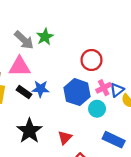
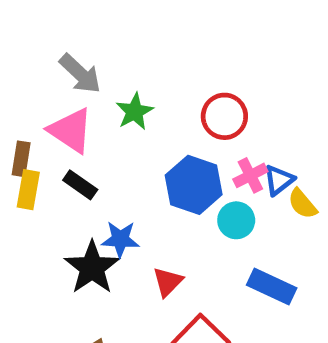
green star: (45, 37) -> (135, 112), moved
pink triangle: (19, 67) -> (71, 130), turned 35
blue star: (41, 89) -> (120, 239), moved

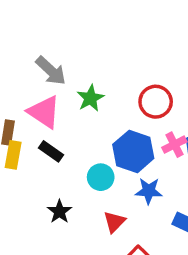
cyan circle: (236, 220) -> (101, 177), moved
blue star: (120, 239) -> (149, 191), moved
black star: (92, 268) -> (59, 211), size x0.6

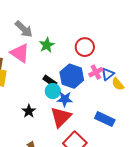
black rectangle: (51, 151) -> (50, 81), moved
blue star: (149, 191) -> (65, 99), moved
red triangle: (114, 222) -> (61, 117), size x1.6

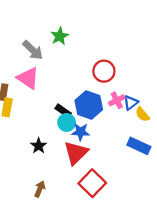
green star: (47, 45) -> (60, 36), moved
blue rectangle: (105, 119) -> (139, 146), moved

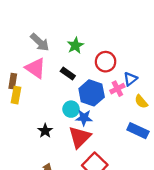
green star: (60, 36) -> (75, 45), moved
blue triangle: (131, 103) -> (130, 79), moved
black rectangle: (63, 111) -> (68, 74), moved

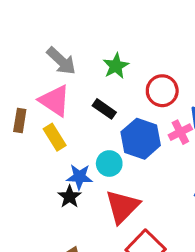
yellow rectangle: (16, 95) -> (55, 137), moved, turned -42
blue star: (84, 118) -> (79, 177), moved

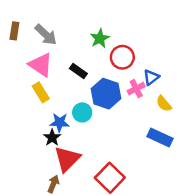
green star: (116, 66) -> (100, 38), moved
brown rectangle: (20, 121) -> (14, 31), moved
red triangle: (122, 207) -> (67, 159), moved

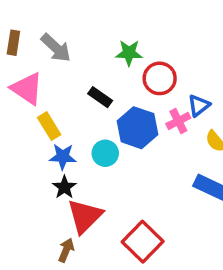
green star: (100, 38) -> (129, 53), turned 30
pink triangle: (41, 65) -> (27, 89), moved
blue star: (60, 122) -> (63, 157), moved

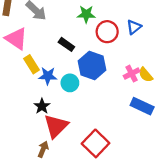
blue triangle: (199, 106) -> (134, 27), moved
pink cross: (178, 121) -> (132, 74), moved
blue star: (63, 157) -> (48, 76), moved

